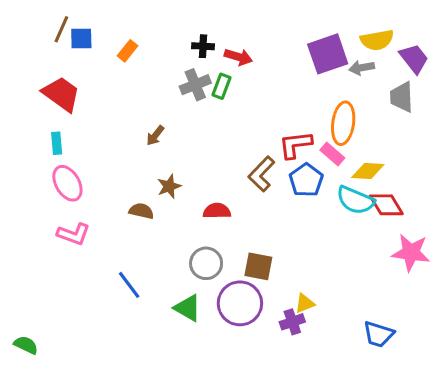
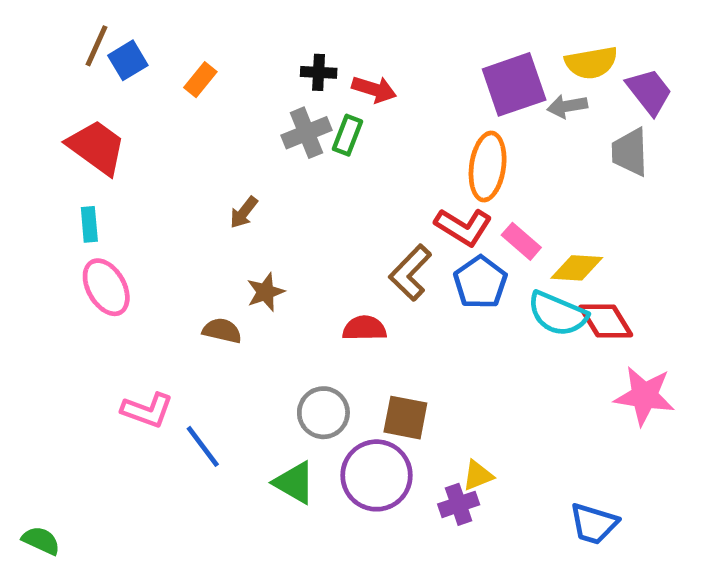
blue square: (81, 38) -> (128, 60), turned -30
orange ellipse: (343, 123) -> (488, 167), moved
red L-shape: (295, 145) -> (463, 227), turned -141
red semicircle: (217, 211) -> (364, 328), moved
pink L-shape: (74, 234) -> (147, 410), moved

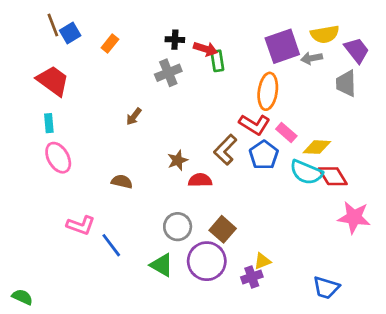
brown line: (97, 46) -> (53, 25), turned -45
green rectangle: (348, 135) -> (217, 61), moved, turned -30
brown star: (265, 292) -> (178, 160), moved
brown square: (405, 418) -> (223, 229), turned 30

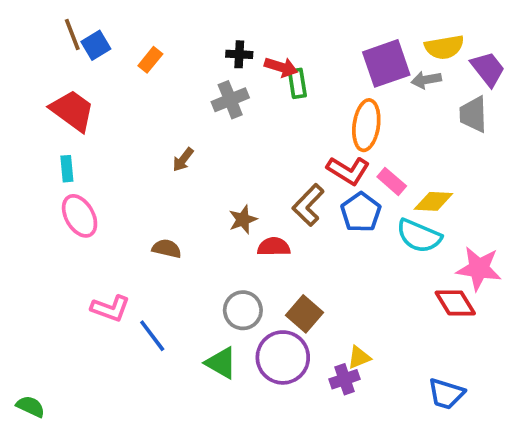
red diamond: (333, 176) -> (455, 303), moved
pink star: (354, 217) -> (479, 269), moved

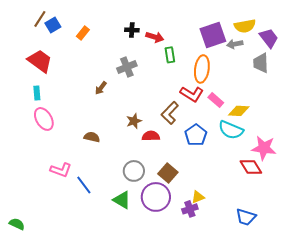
brown line: (72, 34) -> (40, 19), turned 54
green rectangle: (297, 83) -> (170, 55), moved
gray cross: (230, 100) -> (127, 67), moved
blue pentagon: (361, 212) -> (196, 135), moved

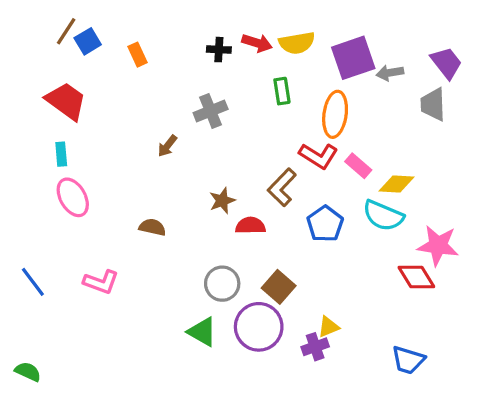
yellow semicircle: (245, 26) -> (297, 43), moved
orange rectangle: (83, 33) -> (138, 55), turned -64
red arrow: (155, 37) -> (257, 43), moved
blue line: (84, 185) -> (33, 282), moved

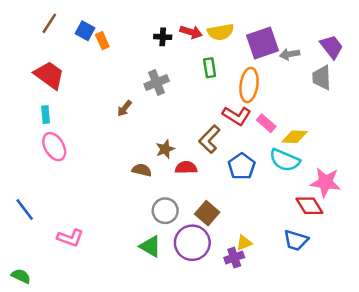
blue square: (88, 41) -> (85, 31), moved, turned -30
brown semicircle: (152, 227) -> (142, 170), moved
pink L-shape: (101, 282) -> (70, 238), moved
blue trapezoid: (408, 360) -> (296, 240), moved

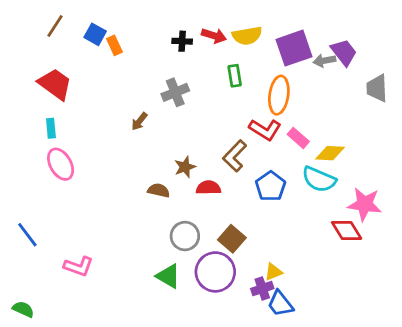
purple trapezoid: (332, 47) -> (344, 52), moved
gray trapezoid: (322, 78) -> (377, 88), moved
blue trapezoid: (296, 240) -> (280, 304), moved, turned 35

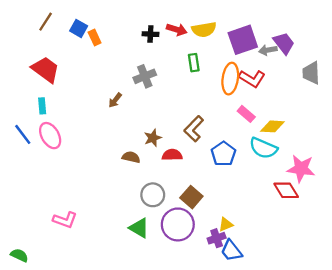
red L-shape: (265, 130) -> (252, 79), moved
blue line: (27, 235) -> (23, 134), moved

